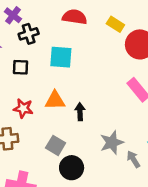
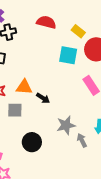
cyan square: (61, 57) -> (68, 55), moved
black arrow: (80, 112) -> (43, 98), turned 120
gray square: (56, 145) -> (15, 110), moved, turned -35

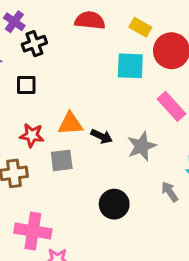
gray star: (66, 125) -> (142, 146), moved
black circle: (32, 142) -> (114, 204), moved

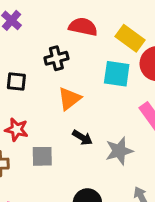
yellow rectangle: (140, 27) -> (130, 38), size x1.4
black cross: (34, 44) -> (56, 58), moved
orange triangle: (70, 124) -> (69, 99), moved, turned -40

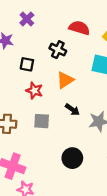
black cross: (56, 58) -> (58, 50), turned 35
red star: (17, 130) -> (34, 91), moved

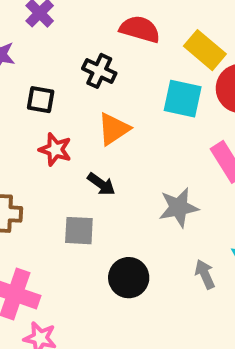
black arrow: (72, 110) -> (101, 184), moved
gray square: (42, 121) -> (79, 231), moved

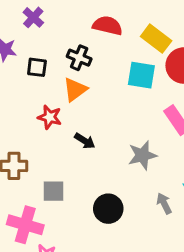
black square: (41, 100) -> (37, 67), moved
orange triangle: (114, 129) -> (75, 90), moved
gray square: (79, 231) -> (54, 191), moved

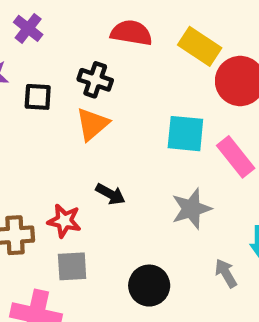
cyan square: (141, 75) -> (185, 134), moved
red star: (50, 117) -> (64, 221), moved

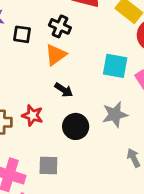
black arrow: (110, 194) -> (64, 90), moved
gray square: (72, 266) -> (48, 166), moved
black circle: (149, 286) -> (76, 126), moved

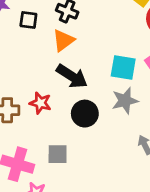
cyan square: (115, 66) -> (123, 67), moved
black arrow: (64, 90) -> (72, 76), size x1.6

